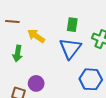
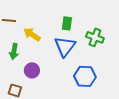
purple circle: (36, 83) -> (32, 70), moved

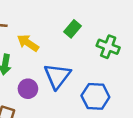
green rectangle: (67, 23) -> (73, 29), turned 32
blue triangle: (65, 46) -> (57, 76), moved

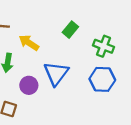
blue hexagon: (95, 96) -> (102, 79), moved

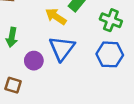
yellow arrow: (29, 43) -> (56, 17), moved

